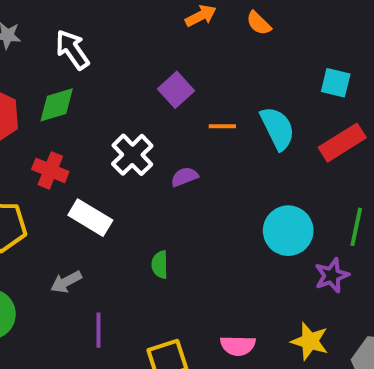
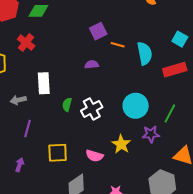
purple square: (176, 90) -> (98, 31), moved
white cross: (132, 155) -> (92, 109), moved
white rectangle: (90, 218) -> (44, 83), moved, turned 40
yellow star: (310, 341) -> (121, 144), moved

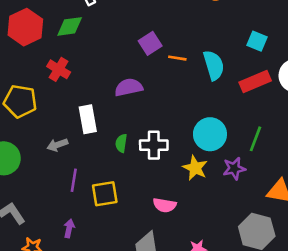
purple semicircle: (92, 64) -> (129, 87), moved, size x1.5
white cross: (92, 109) -> (154, 145), turned 35
yellow star: (121, 144) -> (195, 168), moved
yellow square: (58, 153) -> (105, 194), moved

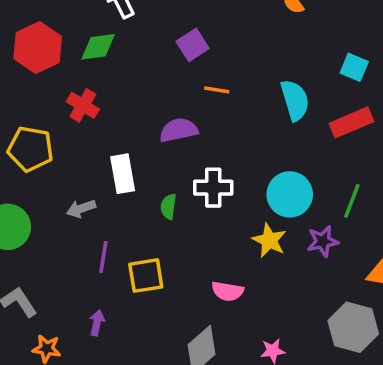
purple square: (150, 43) -> (193, 45), moved
orange line: (177, 58) -> (217, 90), moved
white cross: (154, 145) -> (213, 188), moved

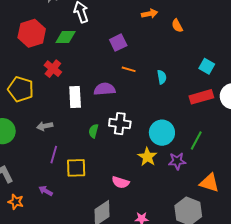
cyan semicircle: (295, 100) -> (162, 77), moved, size x0.6
white rectangle: (123, 174) -> (75, 97), moved
purple arrow: (97, 323) -> (46, 191), turned -80

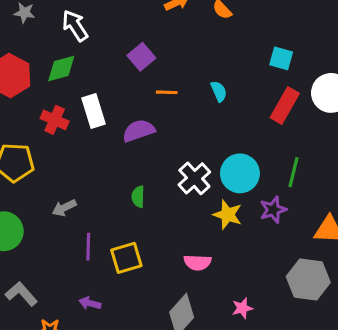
white rectangle: (75, 97) -> (94, 111), moved
red rectangle: (201, 97) -> (285, 106), turned -30
white cross: (120, 124) -> (194, 178), moved, turned -35

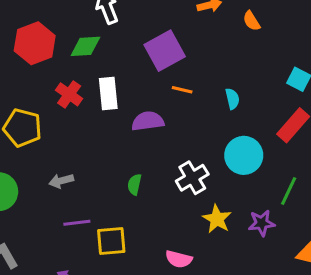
purple square: (141, 57) -> (165, 51), size x1.5
cyan circle: (240, 173) -> (244, 155), moved
purple line: (88, 247) -> (77, 223), turned 70

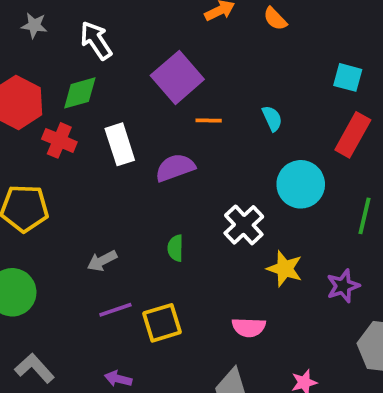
red cross: (69, 94) -> (59, 140), moved
gray arrow: (61, 181) -> (102, 261), moved
purple star: (262, 223) -> (343, 286), moved

